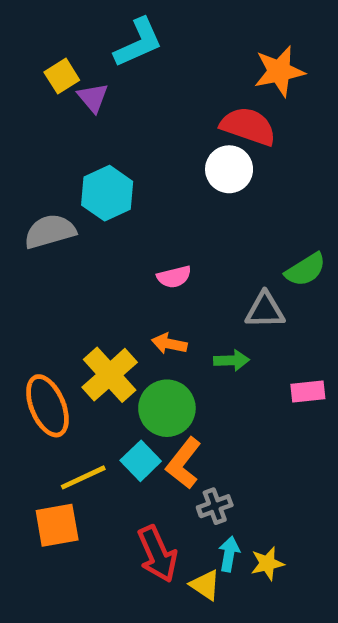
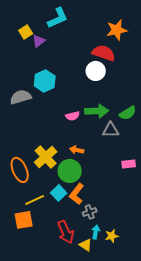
purple triangle: (93, 98) -> (39, 41), turned 32
orange arrow: (169, 344) -> (77, 150), moved
green arrow: (231, 360) -> (97, 111), moved, size x1.6

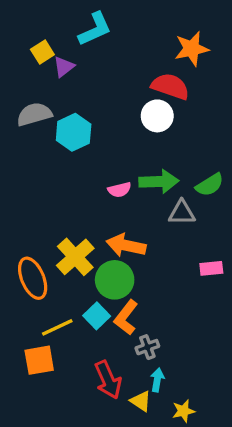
gray semicircle: (21, 97) -> (34, 114), moved
orange arrow: (77, 150) -> (126, 245), size x1.6
yellow star: (112, 236) -> (183, 411), moved

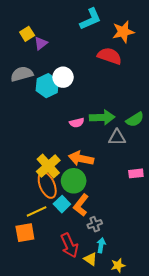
cyan L-shape: (95, 29) -> (91, 19), moved
white circle: (157, 116) -> (63, 77), moved
orange ellipse: (33, 278) -> (47, 185), moved

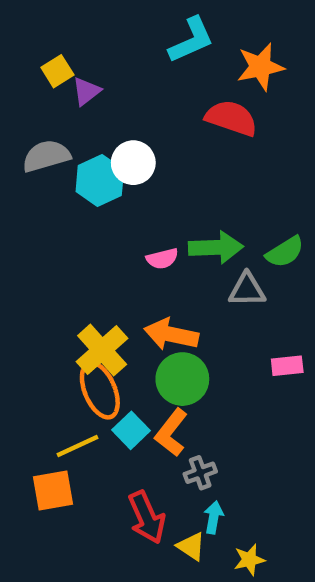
green circle: (74, 181) -> (182, 379), moved

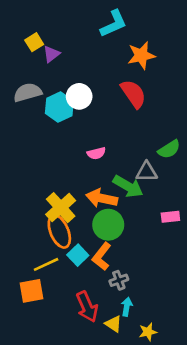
orange star: (260, 67) -> (141, 55), moved
red semicircle: (231, 118) -> (133, 94), moved, turned 36
green arrow: (216, 247) -> (128, 186), moved, turned 32

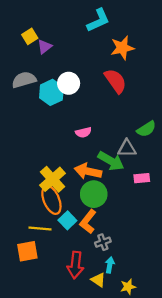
pink rectangle: (170, 217) -> (142, 178), moved
yellow line: (46, 264) -> (40, 228), turned 30
red arrow: (87, 307) -> (75, 265), turned 30

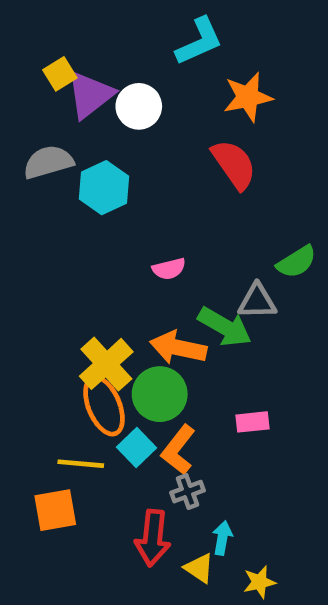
purple triangle: (45, 47) -> (90, 95), size x1.6
white circle: (69, 83) -> (139, 106), moved
pink rectangle: (142, 178) -> (253, 422), moved
green circle: (94, 194) -> (160, 394), moved
gray cross: (103, 242) -> (188, 492), moved

